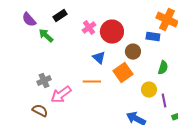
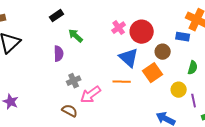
black rectangle: (60, 16) -> (57, 16), moved
purple semicircle: (29, 20) -> (59, 54), moved, turned -140
blue triangle: (99, 58) -> (129, 58), size x1.5

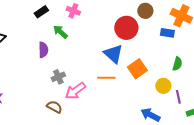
pink cross: (119, 28) -> (73, 11), moved, turned -32
brown circle: (163, 52) -> (145, 11), moved

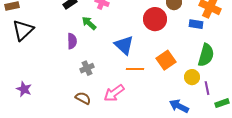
blue triangle: (113, 54) -> (124, 45), moved
green semicircle: (177, 64) -> (206, 55), size x1.6
pink arrow: (75, 91) -> (114, 93), moved

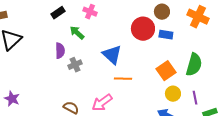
blue rectangle: (196, 24) -> (166, 35), moved
orange square: (166, 60) -> (166, 71), moved
gray cross: (87, 68) -> (75, 65), moved
yellow circle: (192, 77) -> (173, 94), moved

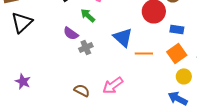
blue rectangle: (166, 35) -> (177, 29), moved
purple semicircle: (60, 51) -> (71, 33), turned 126
orange line: (123, 79) -> (144, 53), moved

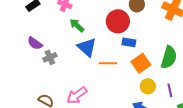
green arrow: (88, 15) -> (77, 25), moved
blue rectangle: (177, 29) -> (129, 42), moved

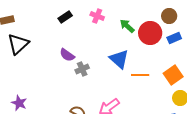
green arrow: (77, 25) -> (127, 26), moved
blue rectangle: (129, 42) -> (174, 38), moved, turned -32

